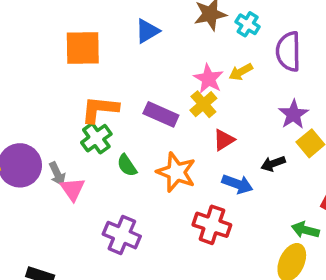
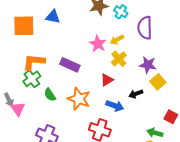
blue triangle: (147, 31) -> (53, 17), moved, turned 42
yellow cross: (203, 104) -> (119, 59), moved
purple star: (293, 114) -> (148, 65), turned -30

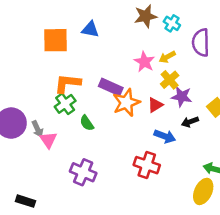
purple star: (148, 65) -> (182, 97), moved
orange star: (79, 99) -> (126, 103), moved, turned 30

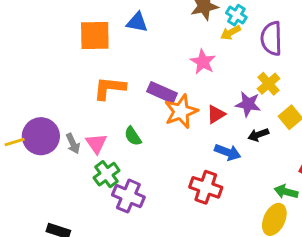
yellow arrow: (167, 57) -> (231, 33), moved
yellow cross: (170, 80) -> (268, 84), moved
green cross: (65, 104) -> (107, 174), moved
pink triangle: (48, 140) -> (96, 143), moved

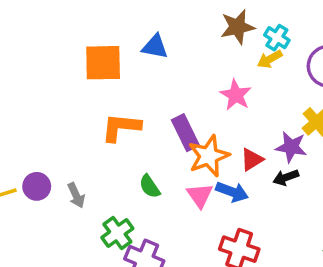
purple rectangle: (162, 92) -> (185, 133), turned 40
black arrow: (258, 135) -> (286, 177), moved
purple circle: (41, 136) -> (37, 186), size x0.6
pink triangle: (96, 143) -> (200, 195), moved
blue arrow: (228, 152) -> (232, 192), moved

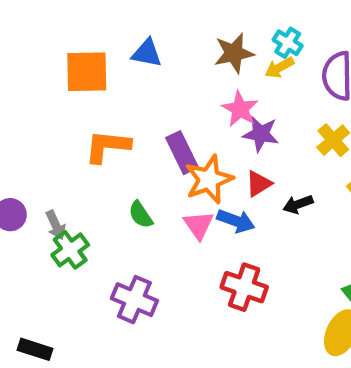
brown star: (237, 27) -> (234, 53), moved
purple star: (291, 147) -> (261, 134), moved
green cross: (117, 233) -> (70, 250), moved

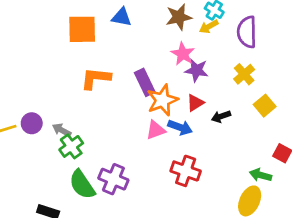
green semicircle: (141, 215) -> (82, 185), moved, size x1.6
gray arrow: (56, 225) -> (62, 130), turned 144
pink triangle: (199, 225) -> (156, 130), turned 45

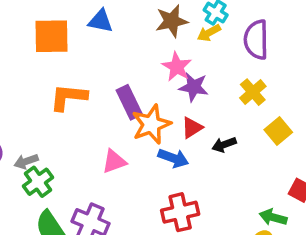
gray arrow: (62, 130) -> (26, 161), turned -48
pink triangle: (156, 130) -> (114, 161), moved
red cross: (186, 171) -> (180, 212), turned -32

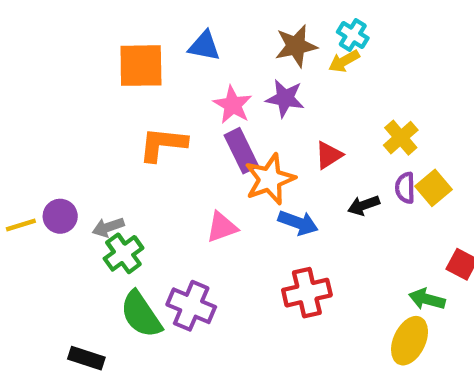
purple semicircle: (256, 40) -> (405, 188), moved, size x0.6
pink star: (177, 67) -> (233, 105), moved
purple star: (194, 87) -> (285, 98), moved
red triangle: (192, 128) -> (329, 155), moved

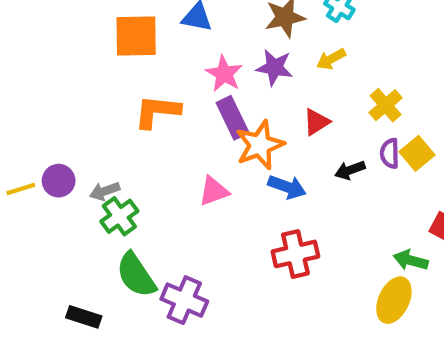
yellow arrow: (344, 61) -> (331, 59), moved
purple cross: (191, 306) -> (184, 300), moved

